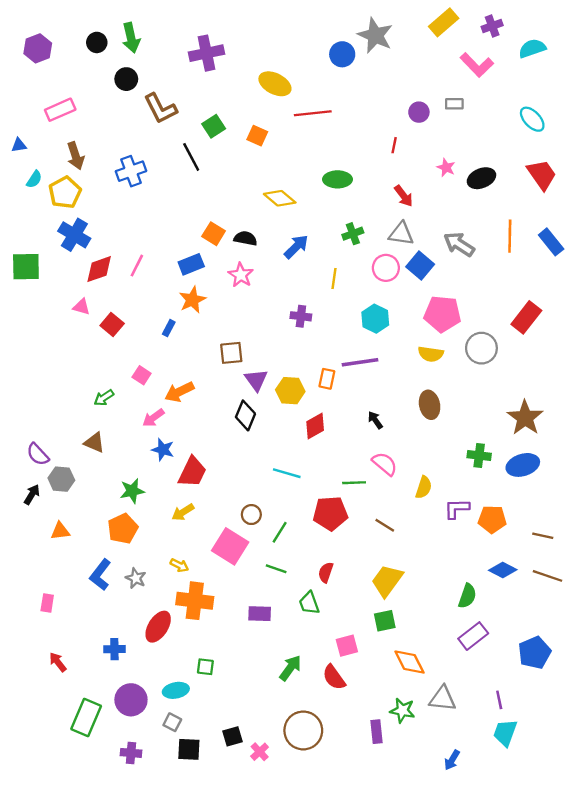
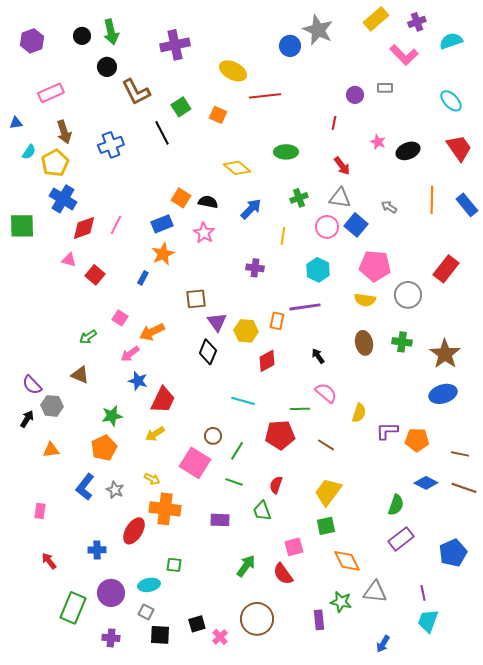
gray arrow: (459, 244) -> (389, 207), size x0.6
green cross: (479, 456) -> (402, 342), moved

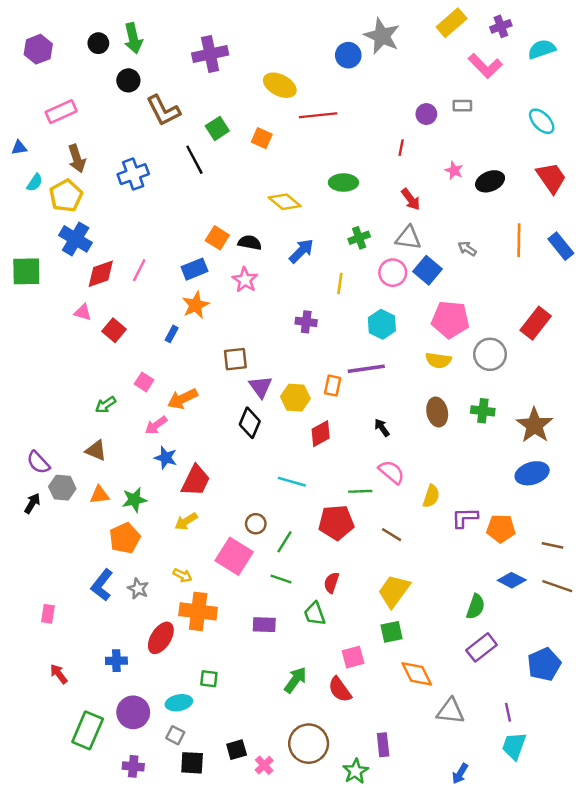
orange triangle: (51, 450) -> (100, 495), moved
green star: (341, 602) -> (355, 771), moved, turned 30

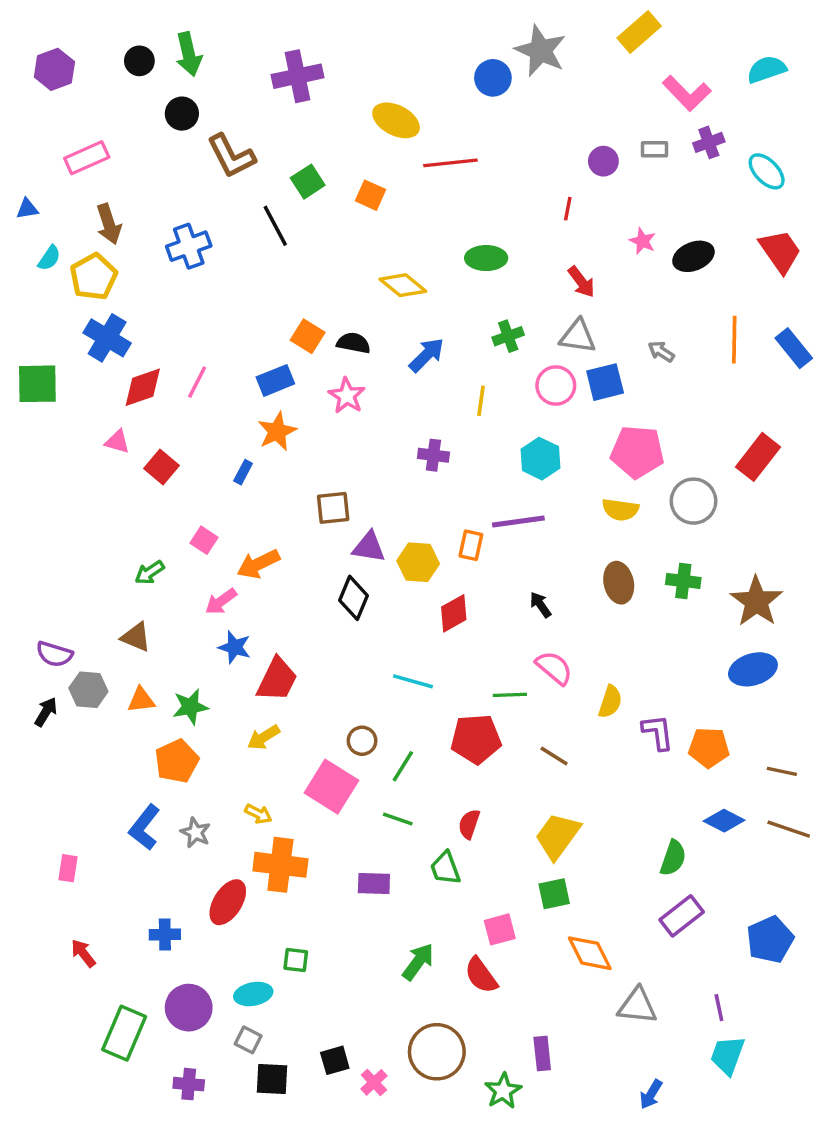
purple cross: (501, 26) -> (709, 142), moved
blue square: (428, 270) -> (605, 382), turned 36
purple triangle: (261, 387) -> (369, 547), turned -45
purple semicircle: (38, 462) -> (54, 654), turned -30
purple L-shape: (465, 518) -> (658, 732), turned 84

